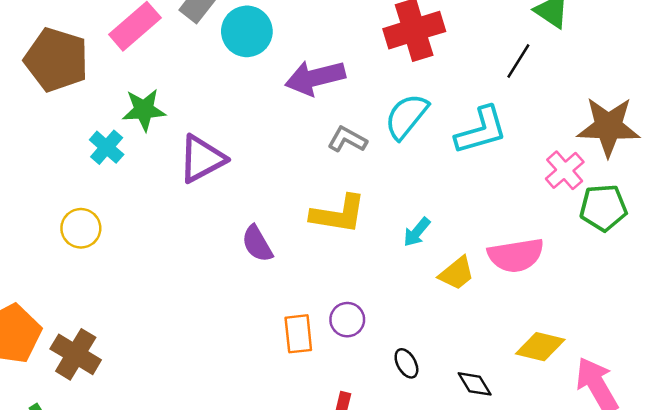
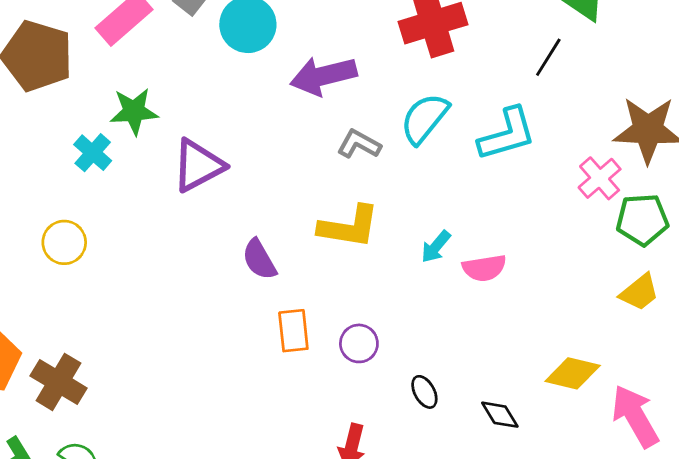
pink semicircle: (516, 255) -> (484, 268), moved, size x0.7
yellow trapezoid: (457, 273) -> (639, 292), moved
orange rectangle: (298, 334) -> (293, 331), moved

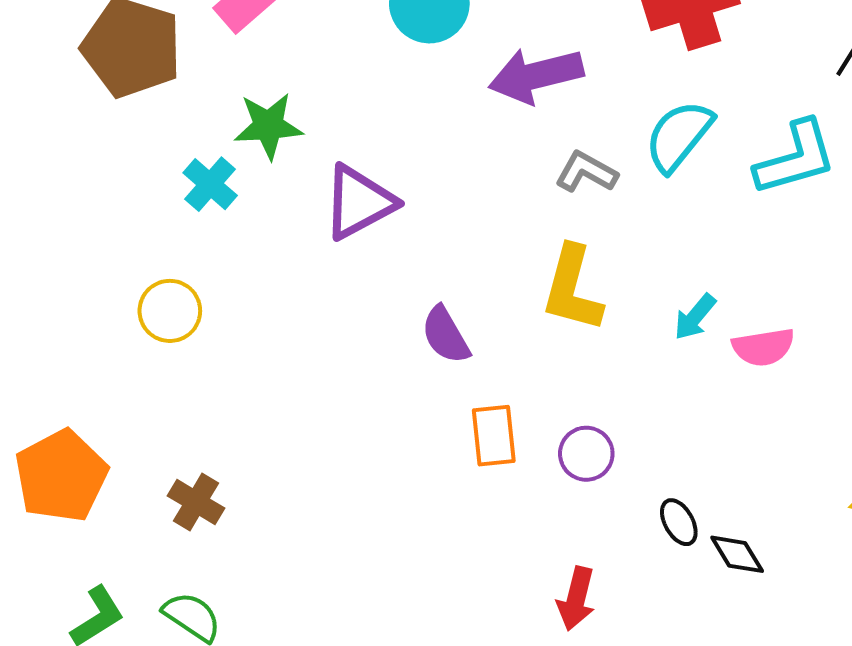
yellow L-shape: (349, 227) -> (572, 289), turned 96
brown cross: (59, 382) -> (196, 502), moved, size x0.7
black diamond: (500, 415) -> (737, 554), moved

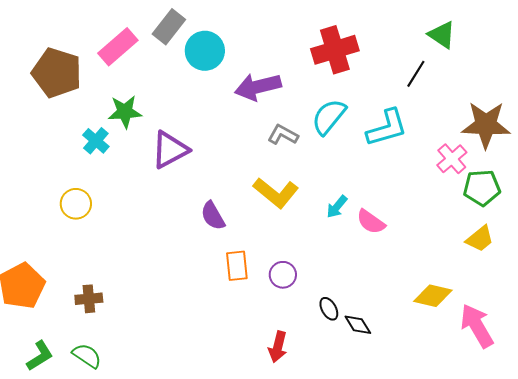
yellow L-shape: (572, 289) -> (276, 193), turned -66
pink semicircle: (763, 347) -> (371, 222), turned 44
brown cross: (196, 502) -> (89, 299), turned -36

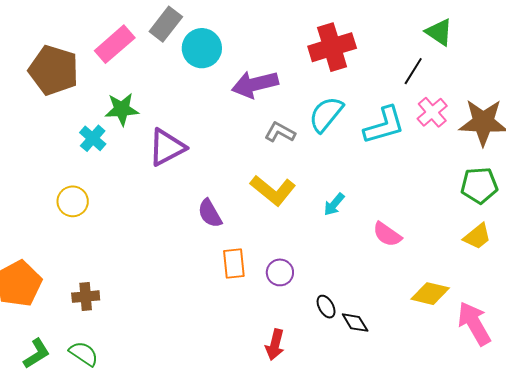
pink cross: (452, 159) -> (432, 112), moved
pink semicircle: (371, 222) -> (387, 234), moved

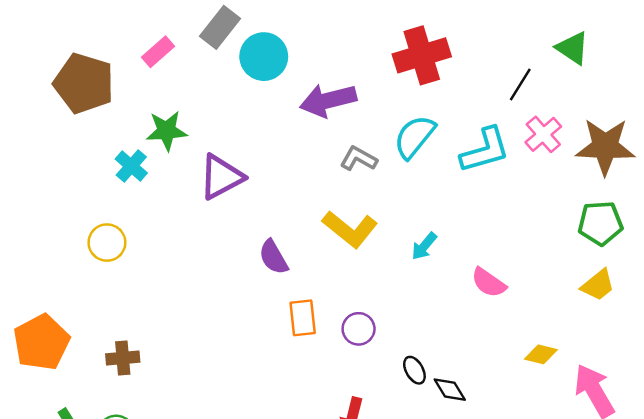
green triangle: (439, 32) -> (572, 48), moved
pink rectangle: (115, 44) -> (158, 52), size x0.7
yellow diamond: (430, 294) -> (541, 354), size x0.7

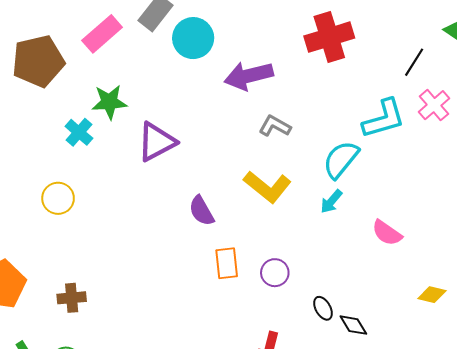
pink rectangle: (158, 52) -> (102, 34), size x1.4
brown pentagon: (84, 83) -> (38, 61), turned -30
cyan semicircle: (414, 137) -> (341, 160), moved

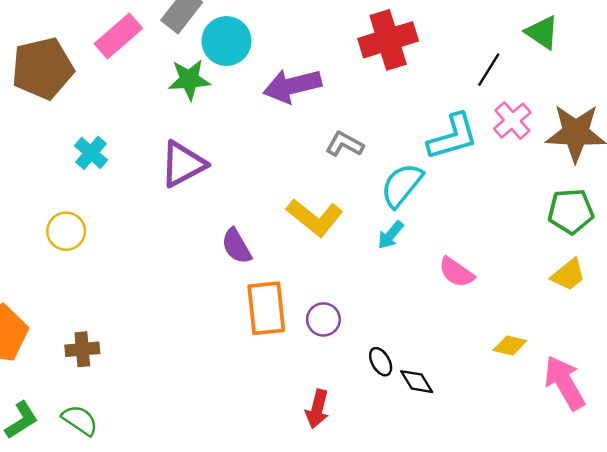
green star: (109, 102) -> (189, 80), moved
gray L-shape: (275, 126) -> (345, 144), moved
orange rectangle: (227, 263) -> (266, 308), size x1.4

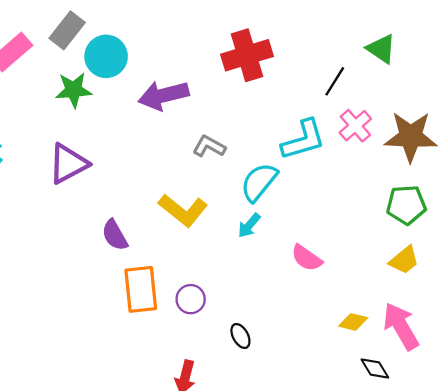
black diamond: (417, 382) -> (375, 368), moved
pink arrow: (565, 383) -> (401, 326), moved

